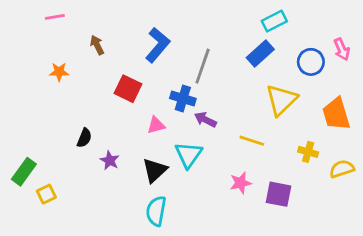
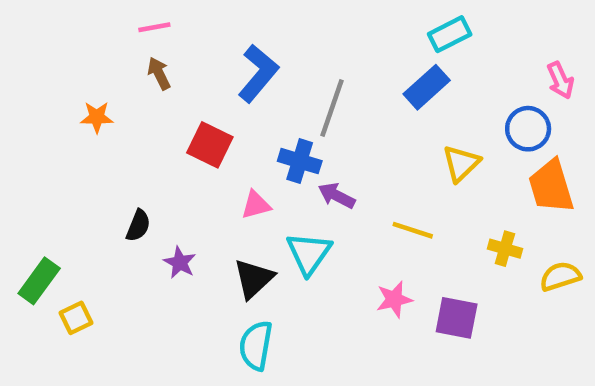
pink line: (55, 17) -> (154, 27), moved
blue circle: (311, 62) -> (528, 129), moved
yellow triangle: (281, 100) -> (461, 163), size x0.7

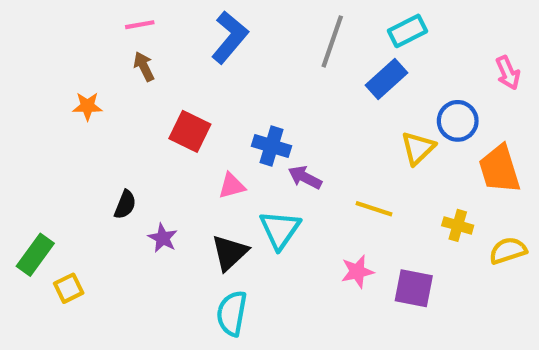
blue L-shape: (258, 73) -> (230, 37), moved
gray line: (332, 108) -> (332, 41), moved
blue circle: (528, 129) -> (458, 121), moved

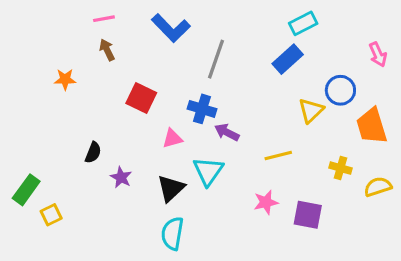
blue L-shape: (230, 37) -> (171, 28), turned 96
gray line: (332, 41) -> (216, 59), moved
yellow line: (374, 209) -> (278, 156), turned -32

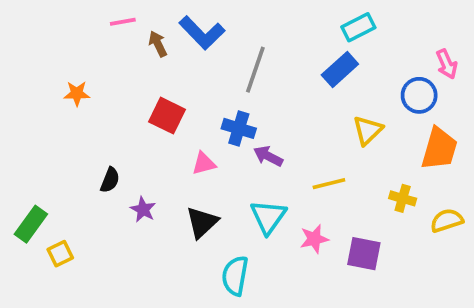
brown arrow: (107, 50) -> (158, 44), moved
blue circle: (340, 90) -> (419, 95), moved
orange trapezoid: (372, 126) -> (439, 149), turned -147
cyan triangle: (208, 171) -> (268, 217), moved
cyan semicircle: (172, 233) -> (235, 276), moved

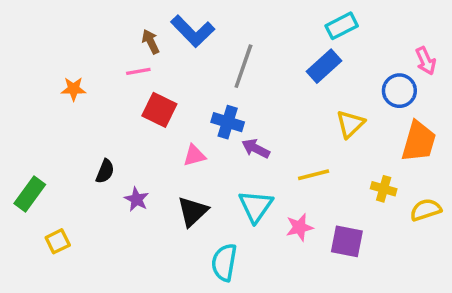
pink line: (123, 22) -> (138, 71), moved
green rectangle: (31, 224) -> (30, 194), moved

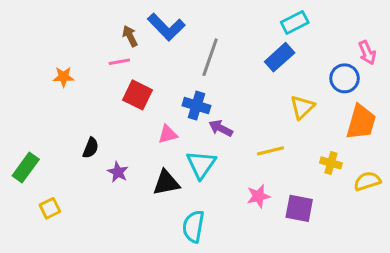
cyan triangle: (256, 206) -> (201, 164), moved
black triangle: (193, 212) -> (166, 183), turned 32

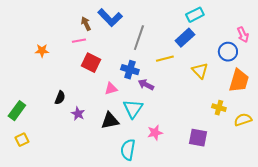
yellow triangle: (302, 107) -> (200, 71), turned -30
yellow line: (270, 151) -> (165, 59), moved
pink star: (258, 196) -> (155, 133), moved
yellow square: (50, 208) -> (22, 140), moved

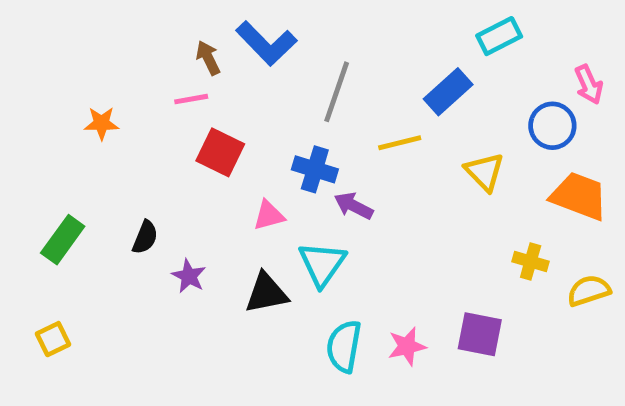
cyan rectangle: (195, 15) -> (499, 36), moved
orange trapezoid: (239, 81) -> (579, 196), turned -85
green rectangle: (17, 111) -> (63, 240), moved
pink star: (155, 133) -> (407, 346), moved
cyan semicircle: (128, 150) -> (344, 346), moved

